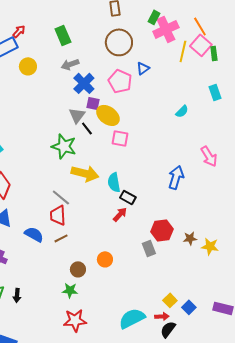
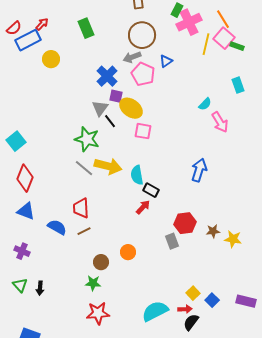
green rectangle: (214, 53) -> (237, 46), turned -64
gray arrow: (70, 64) -> (132, 57), moved
pink arrow: (209, 156) -> (220, 122), moved
gray line: (61, 197) -> (84, 168), moved

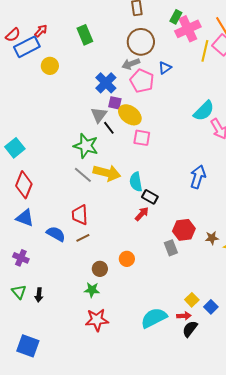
cyan semicircle: (205, 104) -> (204, 111), size x1.6

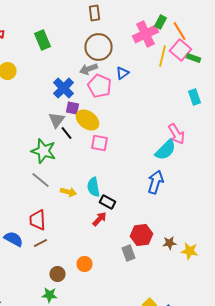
green rectangle: (176, 17) -> (160, 22), moved
cyan semicircle: (204, 111) -> (166, 150), moved
yellow arrow: (107, 173) -> (68, 192), moved, size x0.6

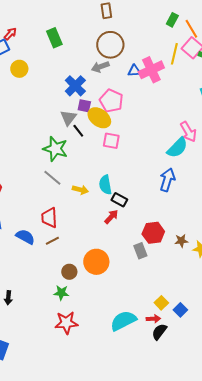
pink cross: (146, 34) -> (151, 70), moved
blue triangle: (122, 73) -> (134, 71), turned 32
pink pentagon: (100, 86) -> (111, 101), moved
orange circle: (84, 264) -> (96, 262), size x1.6

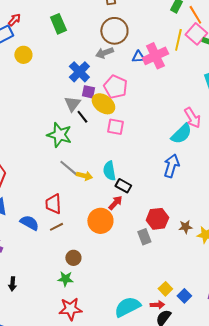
gray line: (52, 178) -> (68, 168), moved
orange circle: (96, 262) -> (100, 221), moved

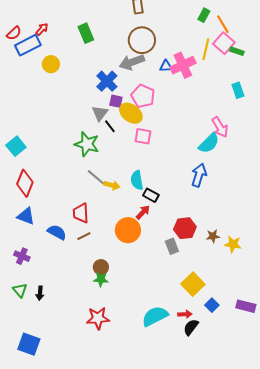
gray arrow: (104, 53) -> (132, 62), size x1.4
green star: (65, 279) -> (101, 279), moved
yellow square: (165, 289) -> (193, 284), moved, size x1.6

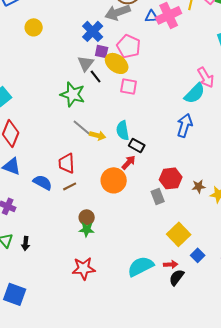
yellow circle: (51, 64) -> (34, 27), moved

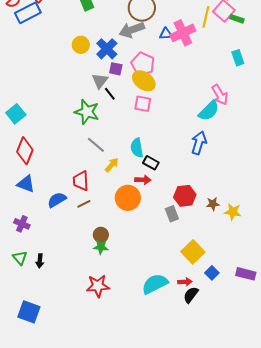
yellow circle: (34, 27) -> (81, 45), moved
yellow ellipse: (117, 63) -> (144, 81), moved
yellow arrow: (98, 135) -> (112, 165), moved, turned -63
red arrow: (129, 162) -> (143, 180), turned 49
blue semicircle: (43, 182) -> (57, 200), turned -60

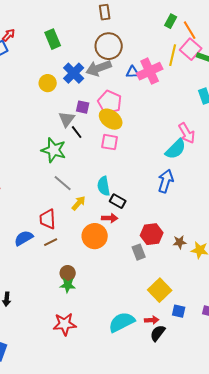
blue cross: (107, 49) -> (74, 73), moved
blue square: (212, 273) -> (179, 311), turned -32

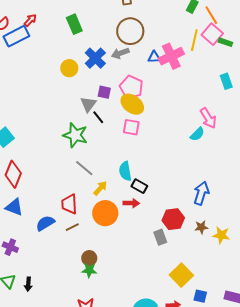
gray arrow: (99, 68) -> (120, 53), size x0.7
cyan semicircle: (176, 149) -> (197, 134), size x0.7
blue arrow: (166, 181) -> (201, 193), moved
orange circle: (95, 236) -> (105, 213), moved

